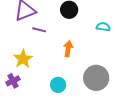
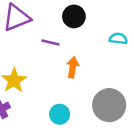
purple line: (39, 30) -> (50, 43), moved

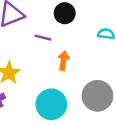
cyan circle: (60, 114) -> (51, 104), size x1.6

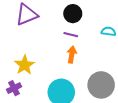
purple line: (43, 38) -> (71, 35), moved

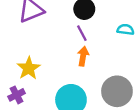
purple line: (71, 35) -> (82, 33), turned 48

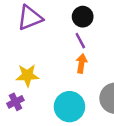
yellow star: (29, 68) -> (27, 75), turned 30

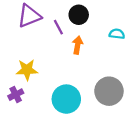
purple line: (80, 41) -> (58, 27), moved
orange arrow: (81, 63) -> (78, 45), moved

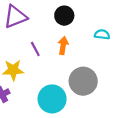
purple line: (58, 27) -> (35, 49), moved
gray circle: (109, 91) -> (83, 81), moved

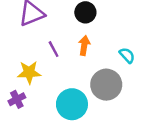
cyan semicircle: (102, 34) -> (127, 55), moved, turned 40

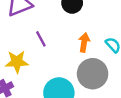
orange arrow: (84, 45) -> (84, 42), moved

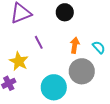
yellow star: (17, 62) -> (19, 61), turned 30

